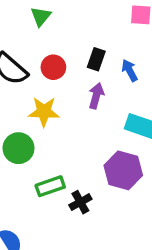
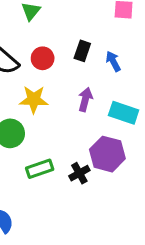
purple arrow: (96, 96) -> (85, 100), moved
black cross: (80, 202) -> (79, 173), moved

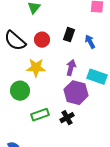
purple hexagon: (107, 154) -> (76, 93), moved

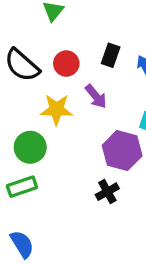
purple arrow: (71, 68) -> (96, 96), moved, turned 126
green rectangle: (40, 115) -> (22, 187), moved

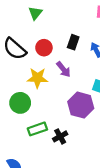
green rectangle: (22, 187) -> (37, 129), moved
black cross: (107, 192) -> (60, 136), moved

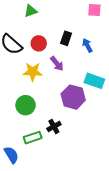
green triangle: (35, 13) -> (31, 11), turned 32
green circle: (20, 103) -> (26, 105), moved
green rectangle: (37, 129) -> (33, 138), moved

